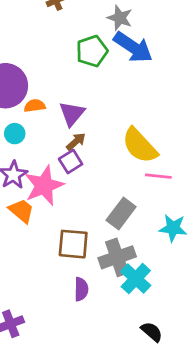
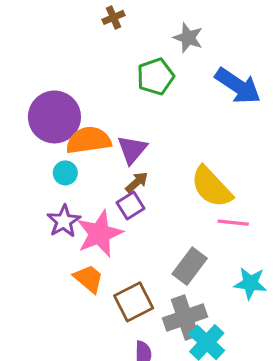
blue arrow: (133, 47) -> (238, 86), moved
orange semicircle: (35, 106) -> (89, 140), size x1.8
orange trapezoid: (21, 211) -> (89, 279), moved
brown square: (73, 244) -> (134, 302), turned -32

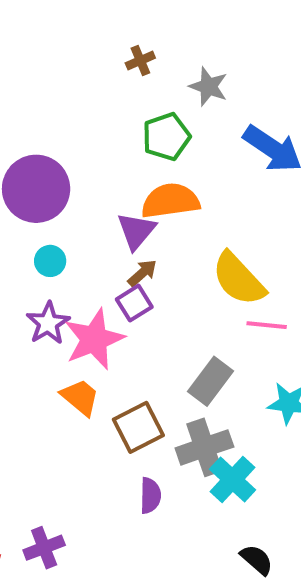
brown cross: (113, 17) -> (140, 60), moved
orange semicircle: (89, 140) -> (170, 201), moved

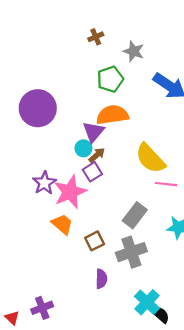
cyan circle: (50, 261) -> (83, 148), moved
brown square: (138, 427) -> (95, 241), size x0.7
cyan cross: (233, 479) -> (147, 302), moved

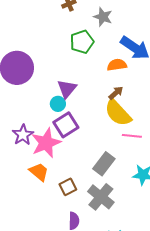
orange semicircle: (112, 115) -> (117, 65), moved, size x0.7
brown arrow: (97, 155) -> (116, 93), moved
purple square: (92, 172) -> (66, 125), size x1.4
gray cross: (131, 252) -> (101, 197), turned -32

